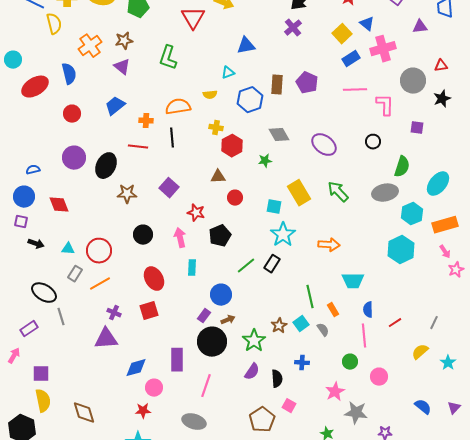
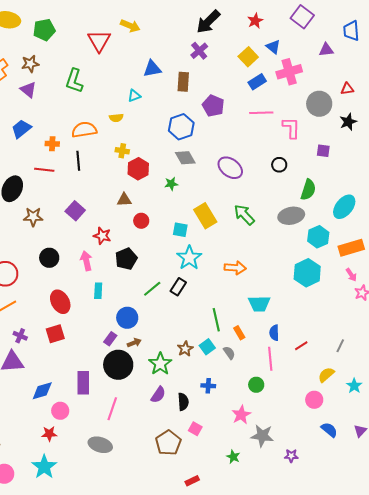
brown rectangle: (277, 85) -> (183, 82), moved
blue hexagon: (250, 100) -> (181, 127), moved
pink circle: (379, 377) -> (314, 400), moved

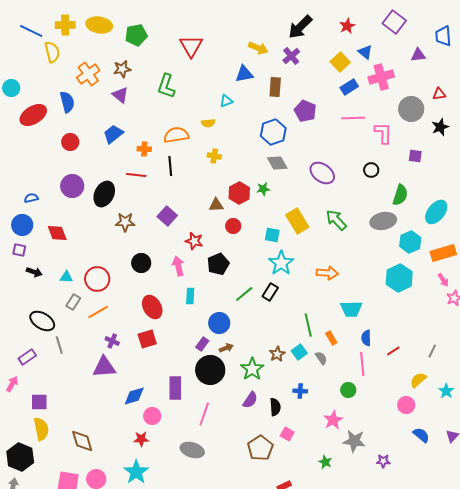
yellow arrow: (130, 26) -> (258, 48), moved
red hexagon: (138, 169) -> (239, 193), moved

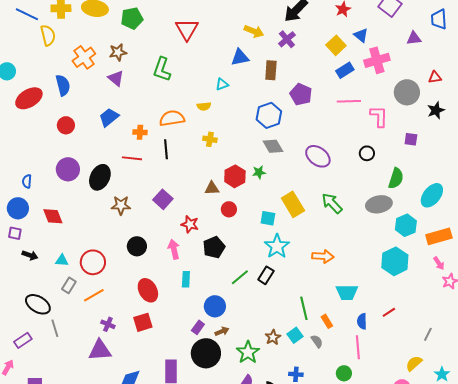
blue semicircle: (31, 198) -> (27, 181), turned -72
red line: (393, 351) -> (389, 312), moved

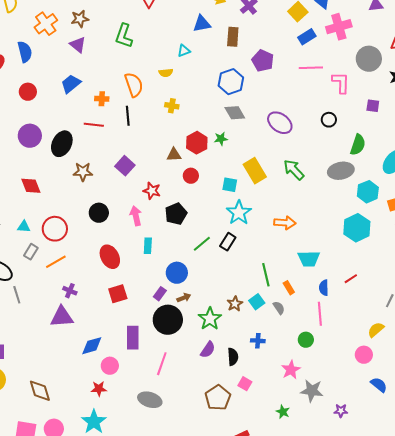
orange semicircle: (172, 118) -> (134, 85), turned 80
red diamond: (53, 216) -> (31, 186), moved
red square: (143, 322) -> (118, 294), moved

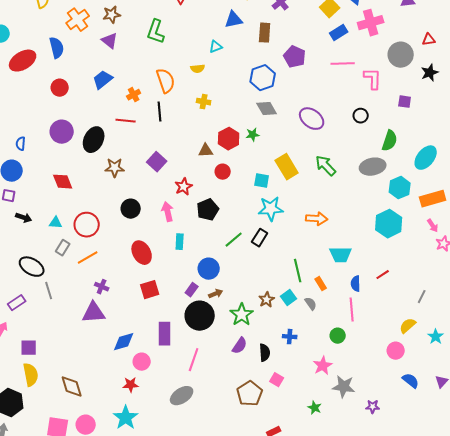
orange cross: (102, 99) -> (134, 95), turned -32
red star: (152, 191) -> (184, 187), turned 30
cyan star: (239, 213) -> (271, 209), turned 30
gray ellipse: (150, 400) -> (182, 396), turned -50

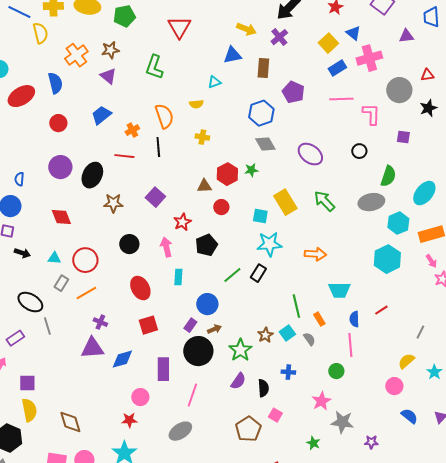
blue diamond: (124, 342) -> (122, 359), moved

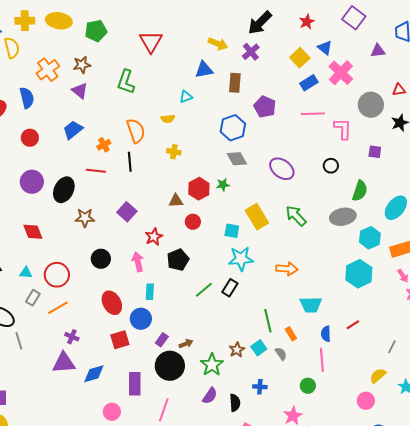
pink cross: (369, 58) -> (341, 73), turned -30
blue circle: (207, 304) -> (141, 319), moved

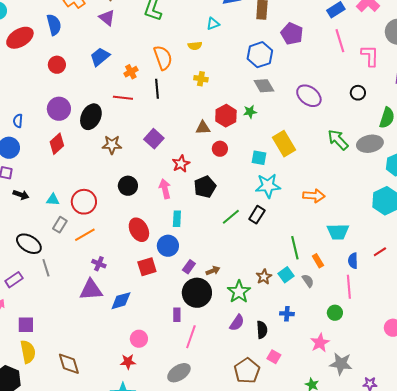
pink line: (313, 114) -> (340, 41), turned 75
green arrow: (296, 216) -> (338, 140), moved
red diamond: (33, 232) -> (57, 144), moved, turned 70
purple rectangle: (135, 384) -> (177, 315), moved, size x0.6

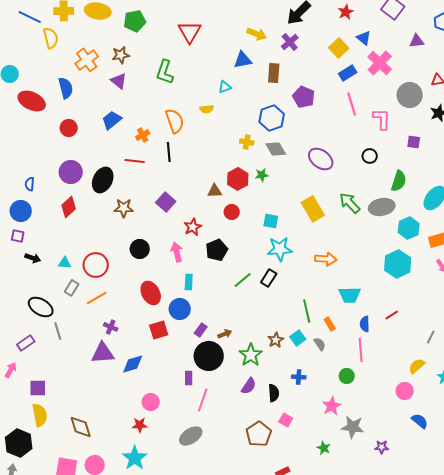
red ellipse: (20, 38) -> (32, 101), turned 56
yellow cross: (201, 79) -> (247, 142), moved
yellow rectangle: (284, 144) -> (313, 209), moved

